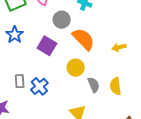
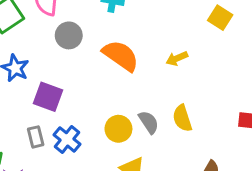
gray circle: (62, 20) -> (69, 35), moved
purple square: (47, 46) -> (48, 97), moved
yellow circle: (76, 68) -> (118, 129), moved

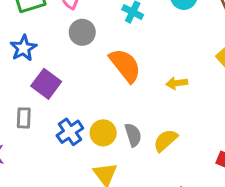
yellow semicircle: (182, 118) -> (166, 140), turned 50
blue cross: (67, 139) -> (70, 132), moved

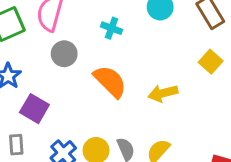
yellow arrow: (177, 83) -> (163, 93), size x1.4

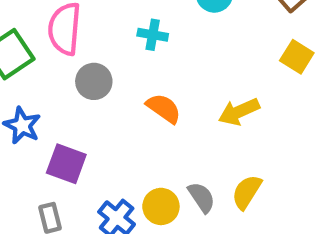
orange semicircle: (110, 81) -> (164, 108), size x0.7

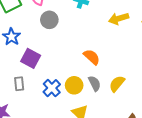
orange semicircle: (164, 108) -> (92, 57), moved
yellow arrow: (239, 112) -> (119, 19), moved

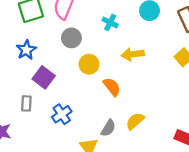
yellow arrow: (119, 19) -> (133, 54), moved
gray semicircle: (95, 83) -> (108, 128), moved, turned 49
yellow circle: (74, 85) -> (89, 64), moved

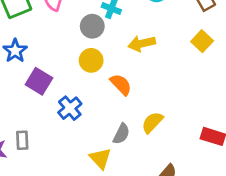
gray circle: (71, 38) -> (92, 26), moved
gray rectangle: (26, 103) -> (22, 140), moved
blue cross: (62, 114) -> (70, 108), moved

